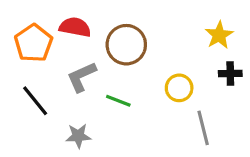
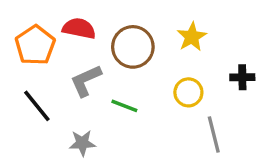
yellow star: (219, 35) -> (192, 37), moved

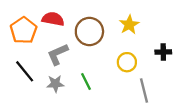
green line: (124, 106) -> (86, 81), moved, turned 42
gray star: (82, 143) -> (55, 84), moved

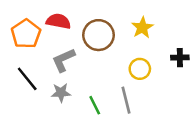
green line: (86, 81) -> (95, 105), moved
gray line: (144, 91) -> (126, 100), moved

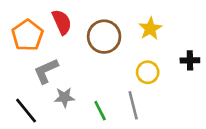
red semicircle: (58, 21) -> (62, 22), turned 55
gray L-shape: (63, 60) -> (46, 71), moved
black line: (27, 79) -> (26, 111), moved

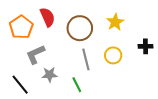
gray line: (133, 105) -> (86, 59), moved

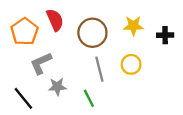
yellow star: (115, 22) -> (133, 26), turned 30
black cross: (145, 46) -> (165, 35), moved

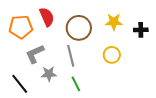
orange pentagon: (24, 32) -> (21, 27), turned 30
gray line: (99, 69) -> (71, 56), moved

